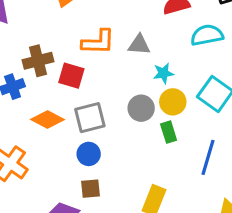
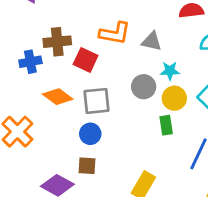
gray circle: (141, 108) -> (144, 87), moved

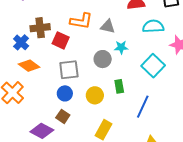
blue cross: (30, 62) -> (21, 42), turned -35
orange diamond: (58, 97) -> (29, 66), moved
yellow circle: (174, 98) -> (95, 95), moved
brown square: (87, 166) -> (63, 116), turned 32

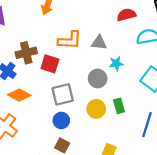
yellow circle: (95, 95) -> (96, 109), moved

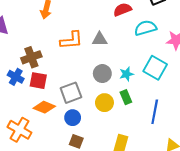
cyan star: (116, 63) -> (126, 74), moved
red square: (50, 64) -> (38, 81), moved
orange diamond: (19, 95) -> (44, 107), moved

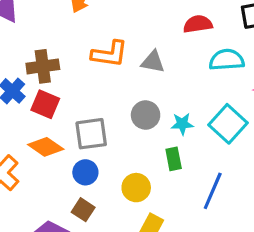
yellow circle: (104, 103) -> (136, 188), moved

